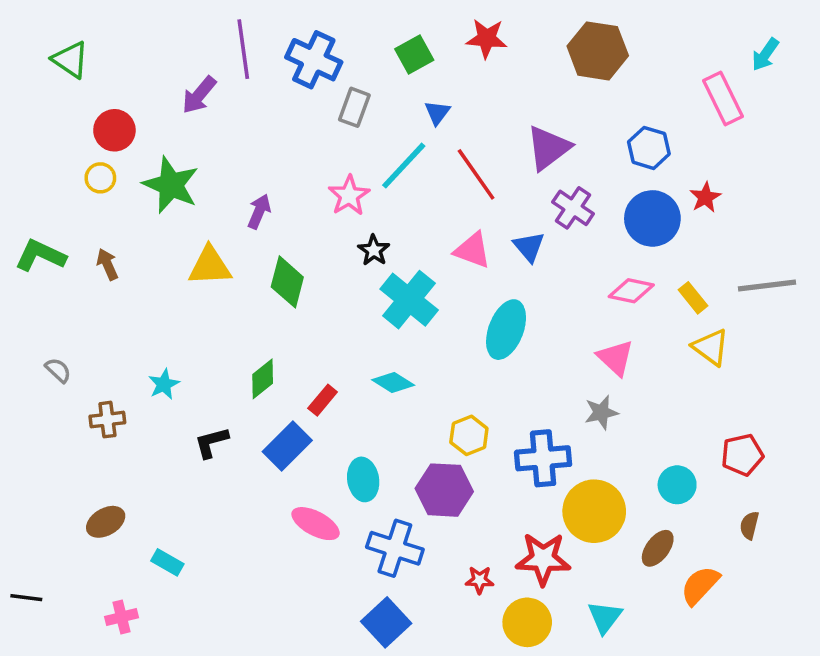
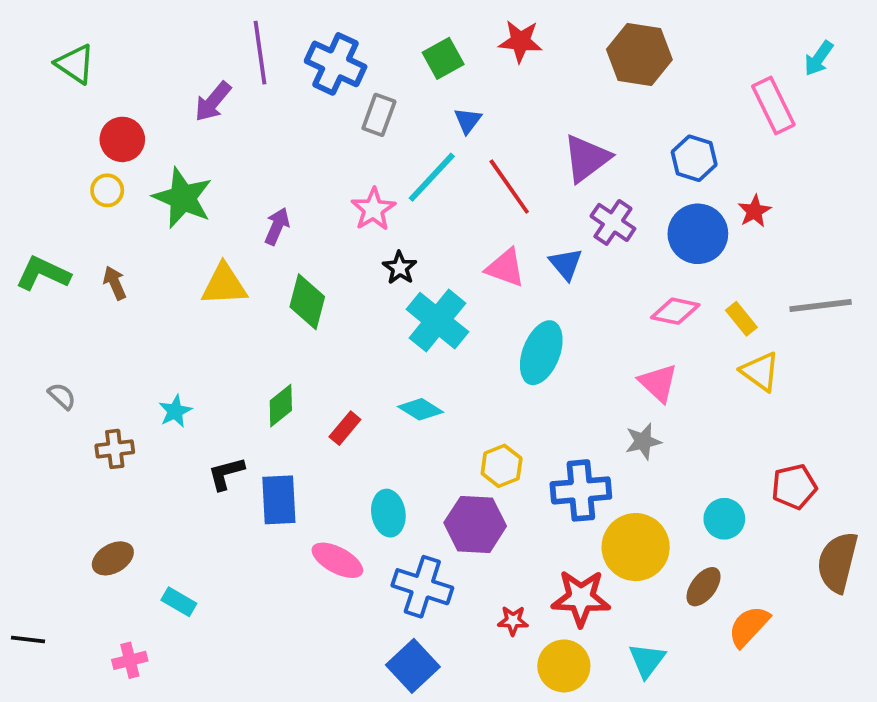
blue rectangle: (287, 446) -> (279, 500), moved, turned -48
brown semicircle: (749, 525) -> (838, 562), moved, size x2.0

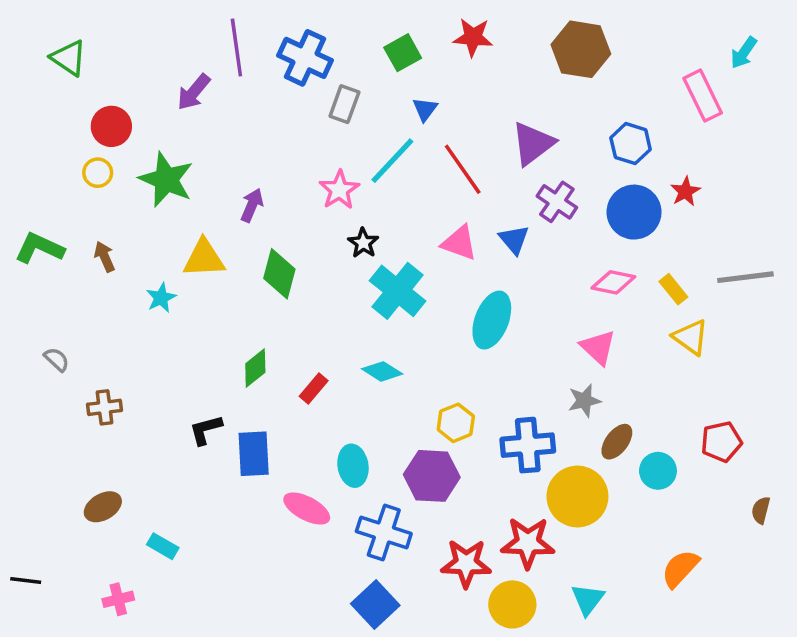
cyan star: (175, 411) -> (161, 298), moved
brown semicircle: (838, 562) -> (761, 510), size x0.5
brown ellipse: (704, 587) -> (617, 442), moved
red star: (513, 621) -> (466, 563), size x1.8

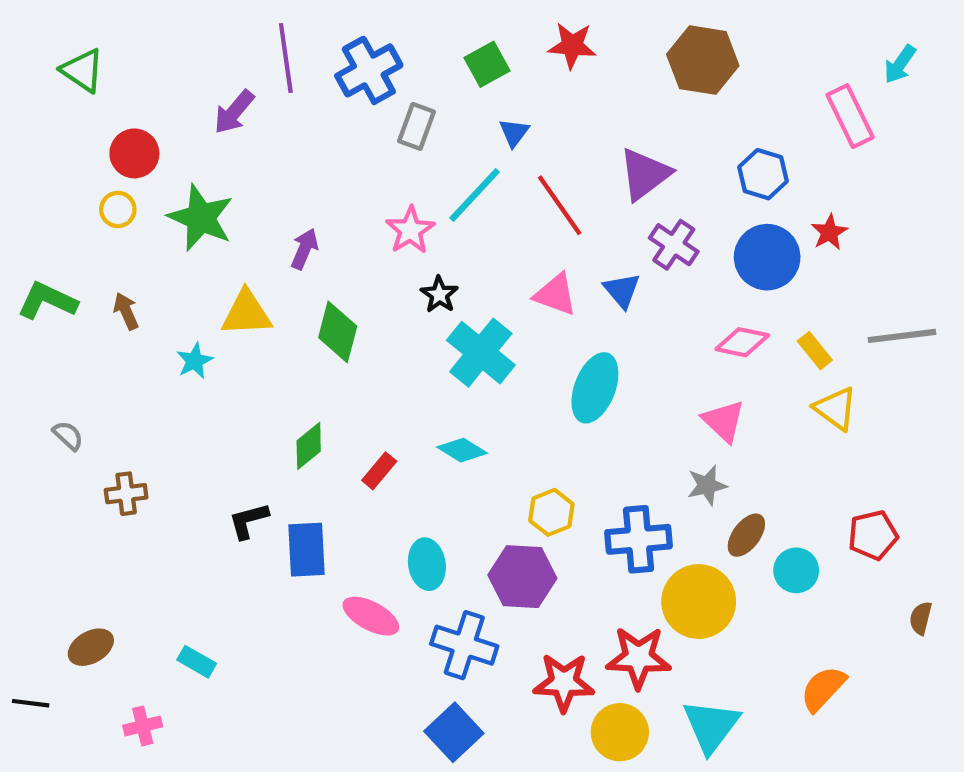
blue cross: (305, 58) -> (369, 70), turned 36
brown ellipse: (103, 507) -> (91, 647), moved
cyan triangle: (588, 599) -> (711, 726), size x1.4

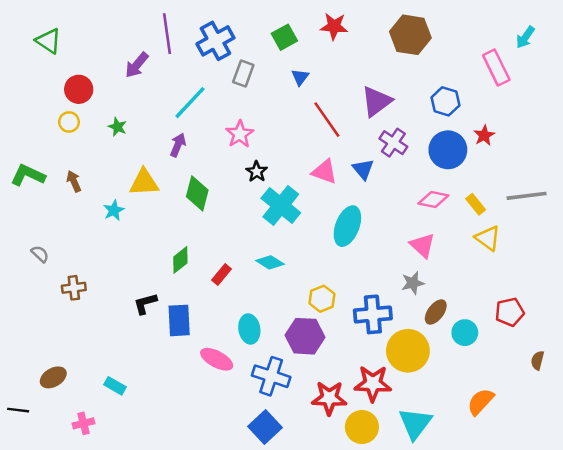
cyan line: (475, 195) -> (190, 103), moved
green star: (201, 218) -> (117, 127), size x0.5

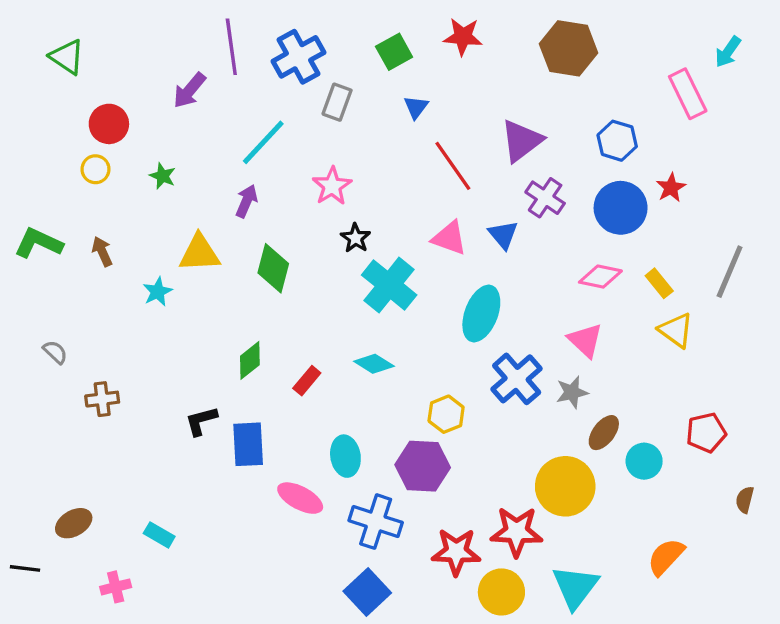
gray line: (527, 196) -> (730, 272), turned -60
blue cross: (373, 314) -> (517, 379), moved, turned -36

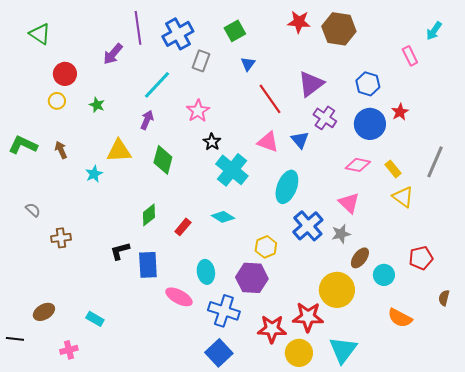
red star: (463, 37) -> (299, 22), moved
pink rectangle: (688, 94) -> (410, 56), size x0.7
orange semicircle: (666, 557) -> (400, 318), moved, turned -105

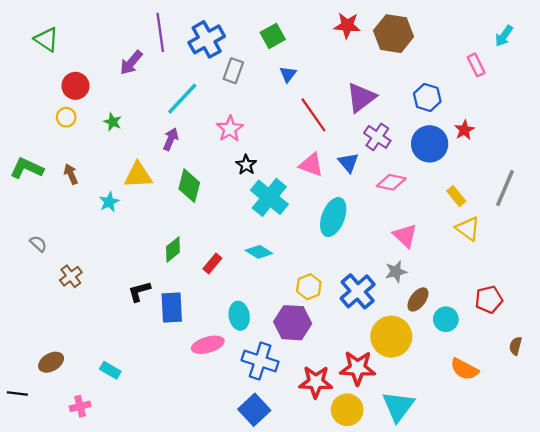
pink diamond: (358, 165) -> (391, 182), moved
blue cross: (308, 226) -> (358, 291), moved
brown cross: (61, 238) -> (71, 276), turned -30
pink ellipse: (179, 297) -> (208, 345), turned -44

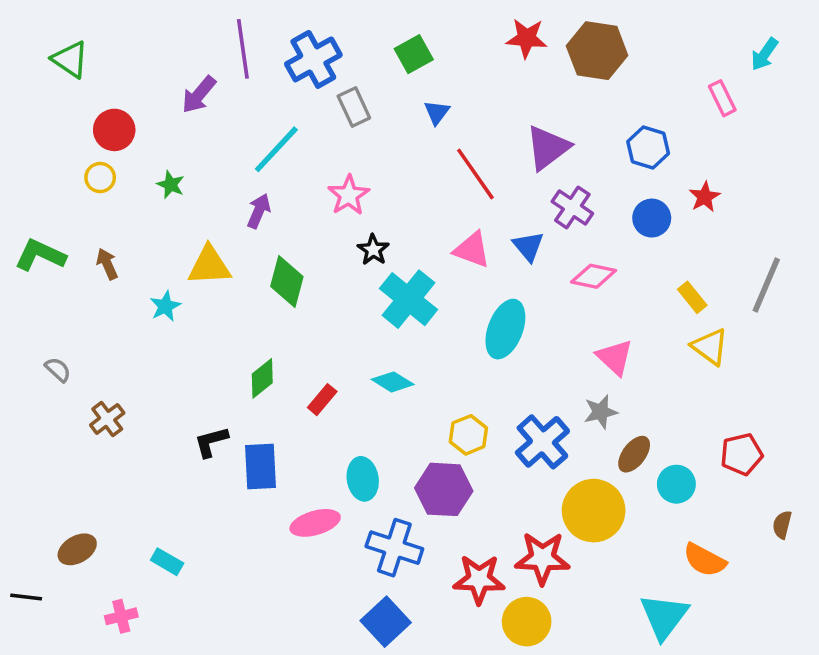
gray rectangle: (233, 71) -> (354, 107), turned -45
blue circle: (430, 144) -> (652, 218), size x0.7
cyan triangle: (398, 406) -> (664, 616), moved

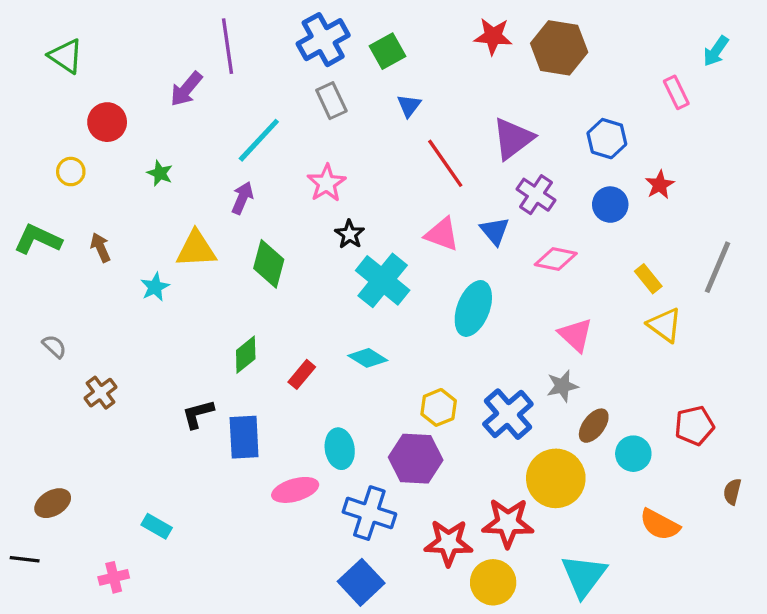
blue cross: (313, 59) -> (323, 40), moved
yellow circle: (100, 178) -> (71, 172), moved
brown ellipse: (77, 549) -> (53, 503), moved
cyan triangle: (664, 616) -> (584, 576), moved

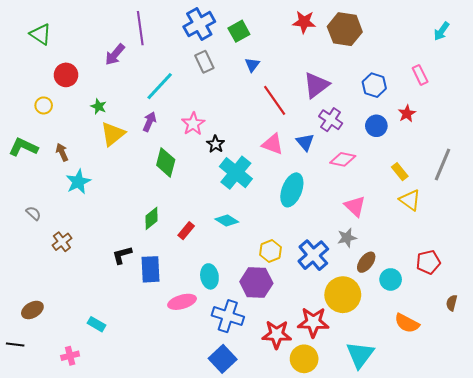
pink rectangle: (676, 92) -> (420, 75), moved
pink star: (326, 183) -> (193, 124), moved
yellow triangle: (196, 249) -> (113, 134), moved, turned -36
cyan star: (155, 287) -> (78, 182), moved, size x1.4

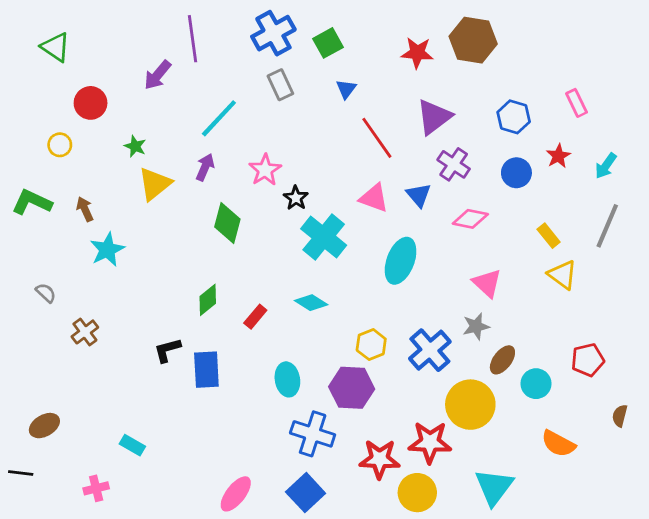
red star: (304, 22) -> (417, 53), moved
cyan arrow: (441, 31) -> (606, 166), moved
pink ellipse: (182, 302) -> (236, 494), moved, turned -36

